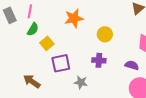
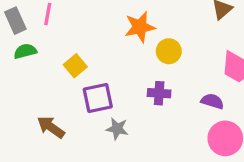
orange star: (74, 18) -> (140, 27), moved
green semicircle: (33, 29) -> (25, 51), moved, turned -136
gray star: (81, 82) -> (117, 129), moved

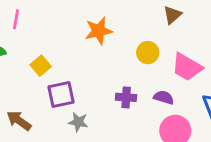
yellow circle: (169, 51) -> (148, 53), moved
purple cross: (159, 93) -> (126, 97), moved

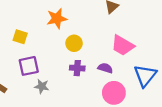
yellow circle: (148, 53) -> (74, 43), moved
yellow square: (41, 66) -> (20, 37), moved, turned -32

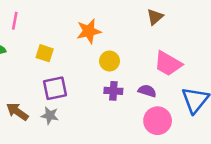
gray star: (42, 86) -> (50, 116), moved

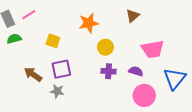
brown triangle: (155, 17) -> (133, 16), moved
pink line: (15, 21) -> (29, 15), turned 48
pink trapezoid: (168, 64) -> (153, 49), turned -40
brown arrow: (17, 112) -> (33, 74), moved

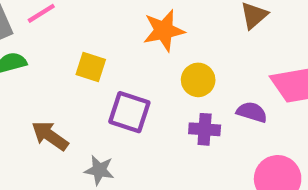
purple square: (61, 69) -> (129, 112), moved, turned 30
purple semicircle: (136, 71) -> (252, 112), moved

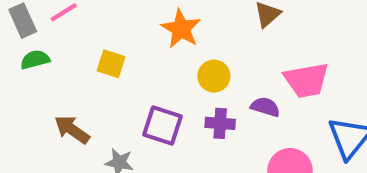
orange star: (164, 30) -> (181, 29), turned -30
purple square: (129, 112) -> (162, 125), moved

